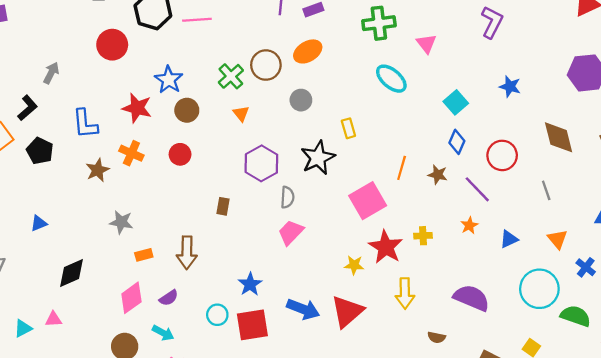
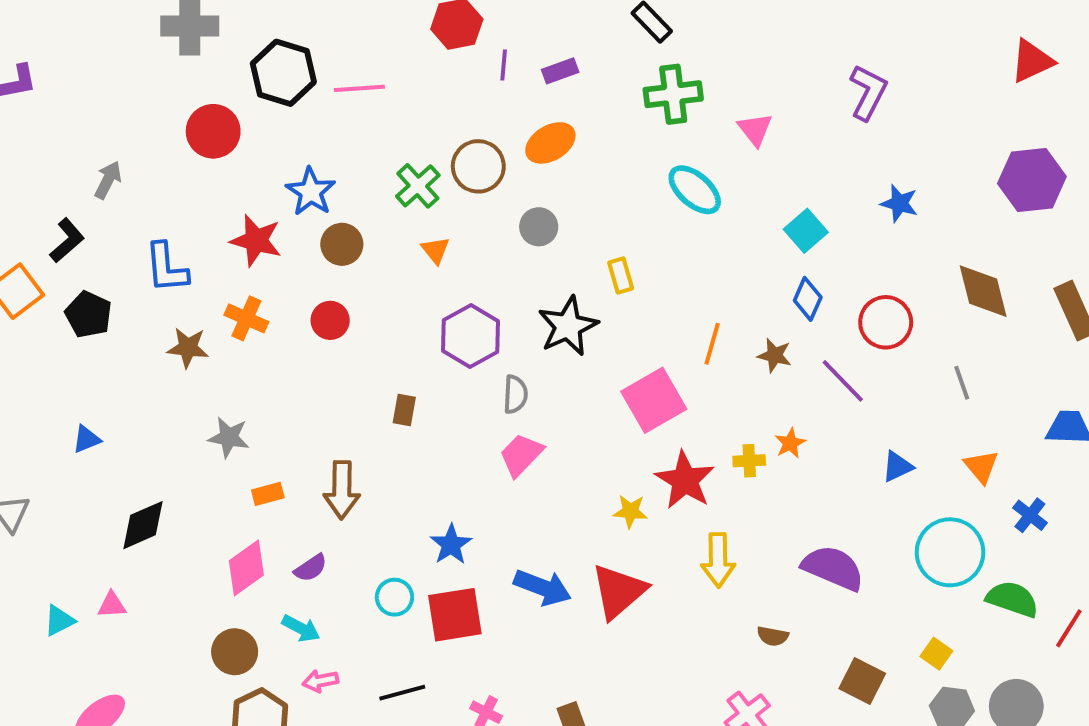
brown star: (98, 170) -> (188, 348), turned 30
orange star: (469, 226) -> (790, 443), moved

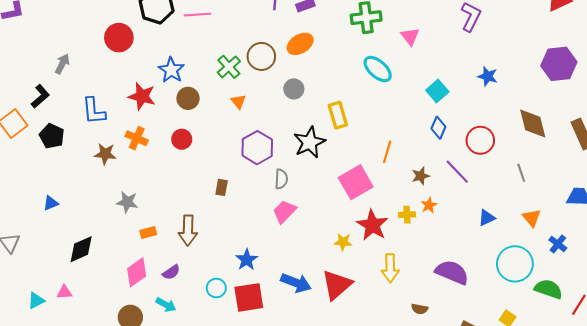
yellow rectangle: (621, 276) -> (338, 115), size x1.4
brown star: (775, 355) -> (421, 176), moved, turned -30

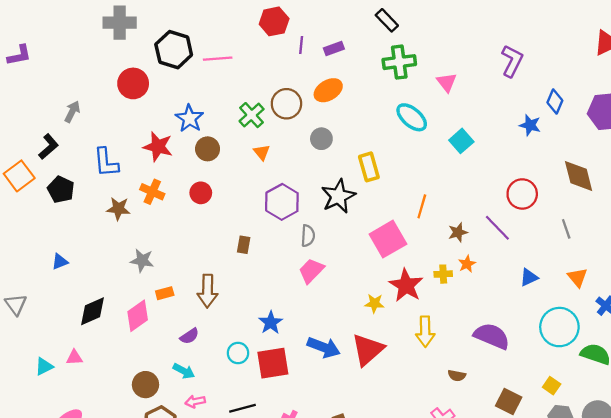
cyan square: (437, 91) -> (461, 141), moved
blue diamond: (438, 128) -> (555, 101), moved
pink diamond: (137, 272) -> (138, 316), moved

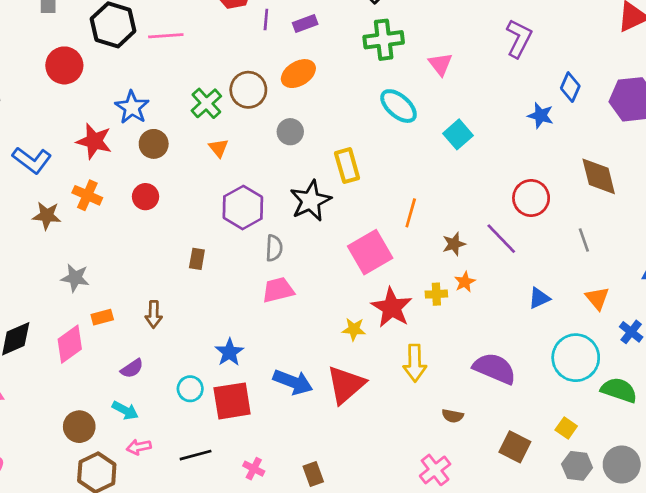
blue L-shape: (106, 162) -> (32, 160), turned -48
pink trapezoid: (311, 271) -> (278, 290), turned 32
brown arrow: (208, 291) -> (154, 314), size x0.7

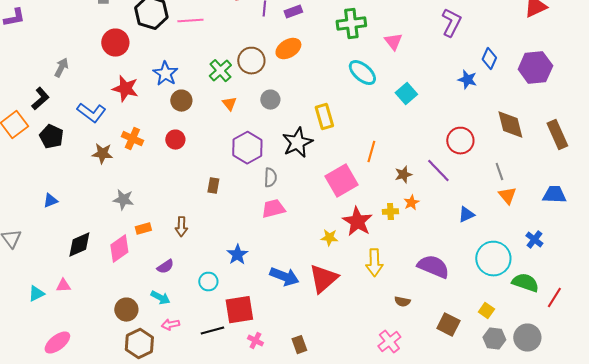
gray circle: (290, 132) -> (270, 100), moved
red star: (94, 141) -> (125, 89), moved
orange triangle: (597, 298) -> (507, 196), moved
red square: (232, 401) -> (239, 310), moved

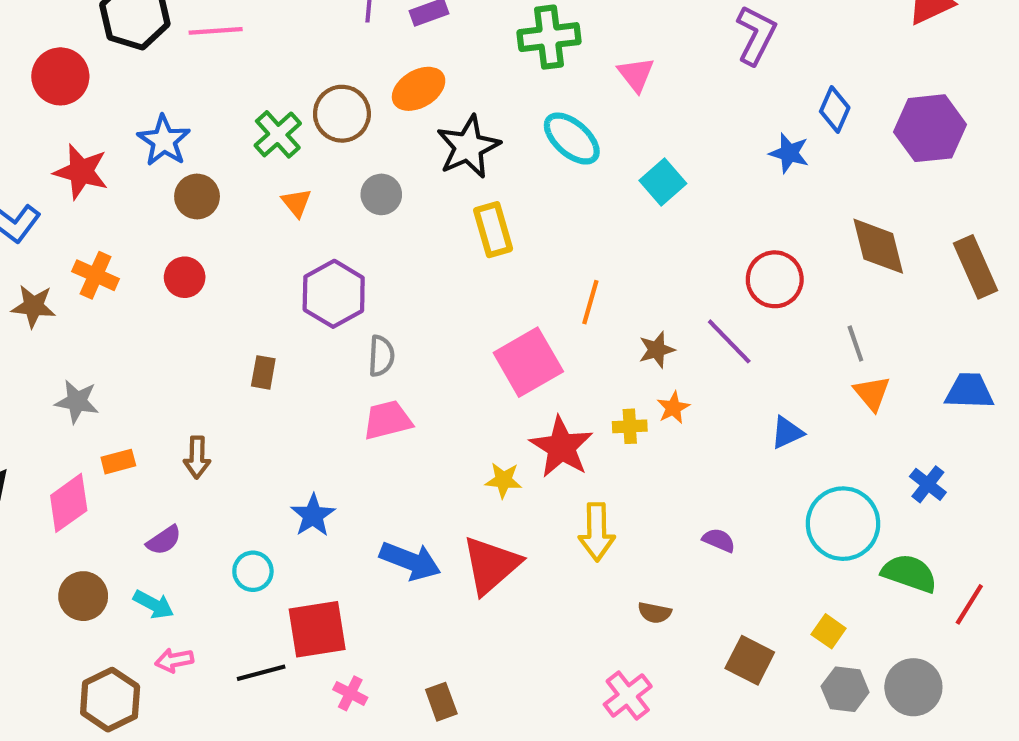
black star: (297, 143) -> (468, 147), moved
purple semicircle: (433, 267) -> (719, 540), size x0.5
brown circle: (126, 310) -> (83, 596), moved

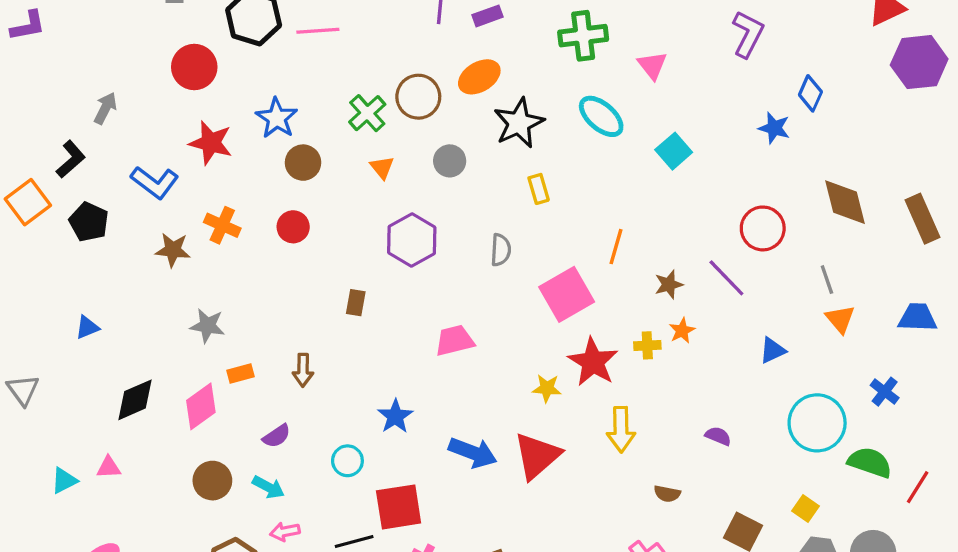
purple hexagon: (930, 128) -> (919, 62), moved
yellow rectangle: (493, 230) -> (539, 189), size x0.7
gray semicircle: (381, 356) -> (501, 250), moved

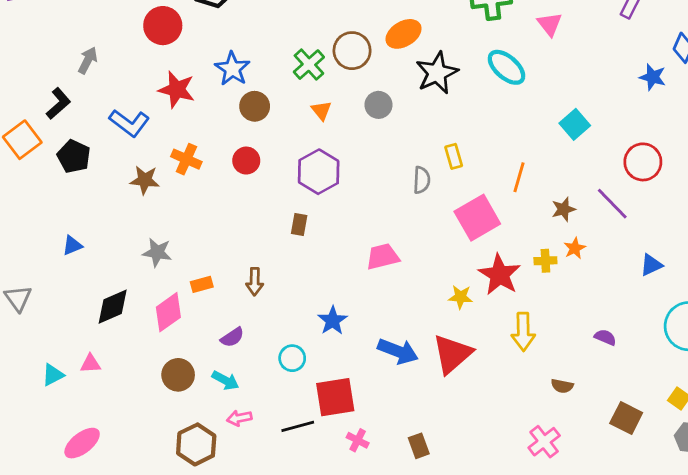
cyan square: (674, 151) -> (575, 124), moved
yellow rectangle: (539, 189) -> (454, 156), moved
purple hexagon: (412, 240) -> (319, 172), moved
gray star: (207, 326) -> (157, 252), moved

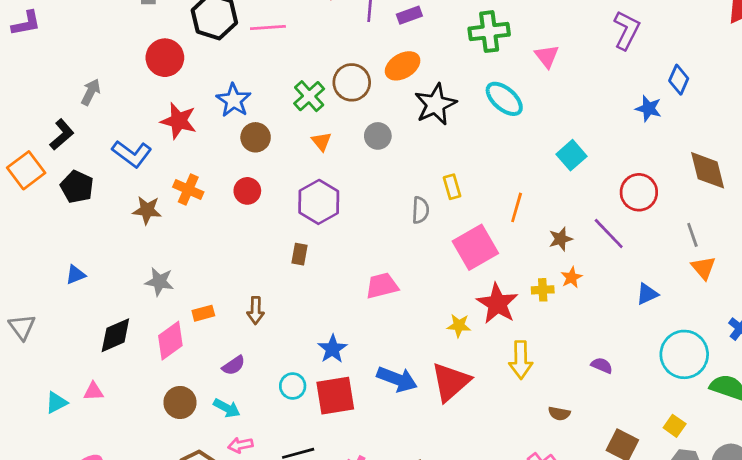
red square: (335, 397) -> (335, 396), moved

